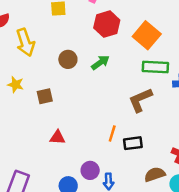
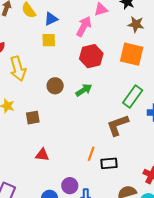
orange square: (147, 35) -> (132, 54), moved, turned -30
green rectangle: (155, 67) -> (133, 97), turned -60

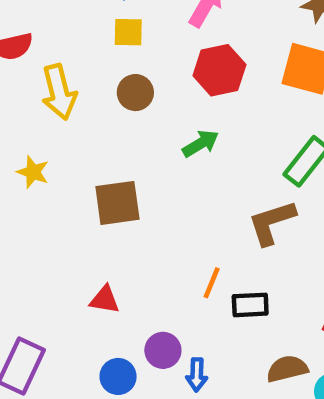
brown circle: (55, 86) -> (135, 93), moved
brown square: (33, 118) -> (117, 203), moved, size x1.5
red triangle: (42, 155) -> (105, 300), moved

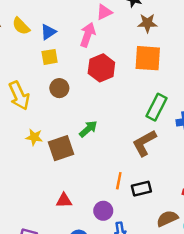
green arrow: (201, 144) -> (88, 129), moved
yellow star: (33, 172) -> (34, 137), moved
purple circle: (163, 350) -> (103, 211), moved

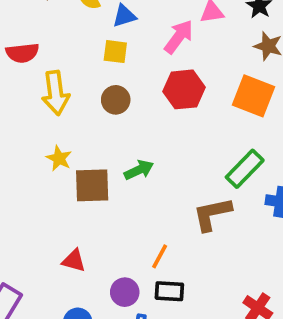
black rectangle: (141, 189) -> (169, 291), moved

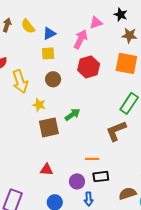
yellow star: (59, 158) -> (39, 105), moved
orange line: (160, 256) -> (92, 159), turned 72

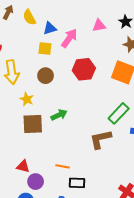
pink arrow: (81, 39) -> (69, 38), moved
orange line: (92, 159) -> (63, 166), moved
purple circle: (77, 181) -> (36, 182), moved

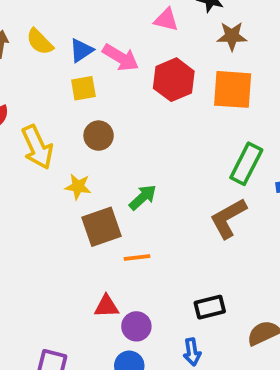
pink triangle: (99, 26) -> (166, 20), turned 40
pink arrow: (69, 38) -> (121, 58), turned 102
red hexagon: (84, 69) -> (174, 80), moved
orange line: (63, 166) -> (137, 258), moved

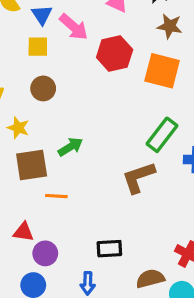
blue triangle: (81, 50) -> (42, 15), turned -40

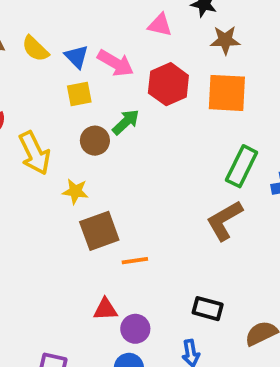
green arrow: (70, 147) -> (126, 122), moved
black rectangle: (109, 249) -> (208, 309), turned 30

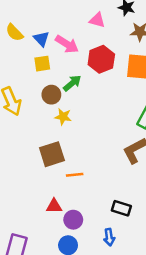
yellow star: (75, 191) -> (63, 117), moved

